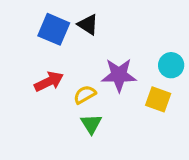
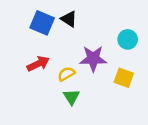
cyan circle: (171, 65) -> (128, 39), moved

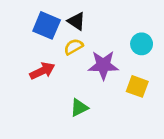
yellow semicircle: (66, 74) -> (73, 47), moved
green triangle: (71, 97) -> (79, 108), turned 36

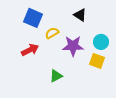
black triangle: (76, 21) -> (80, 15), moved
cyan circle: (142, 44) -> (101, 42), moved

